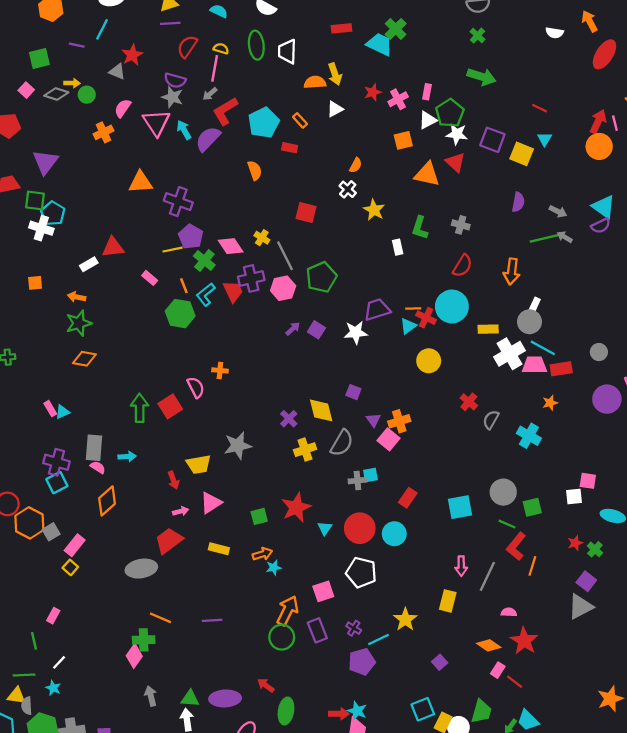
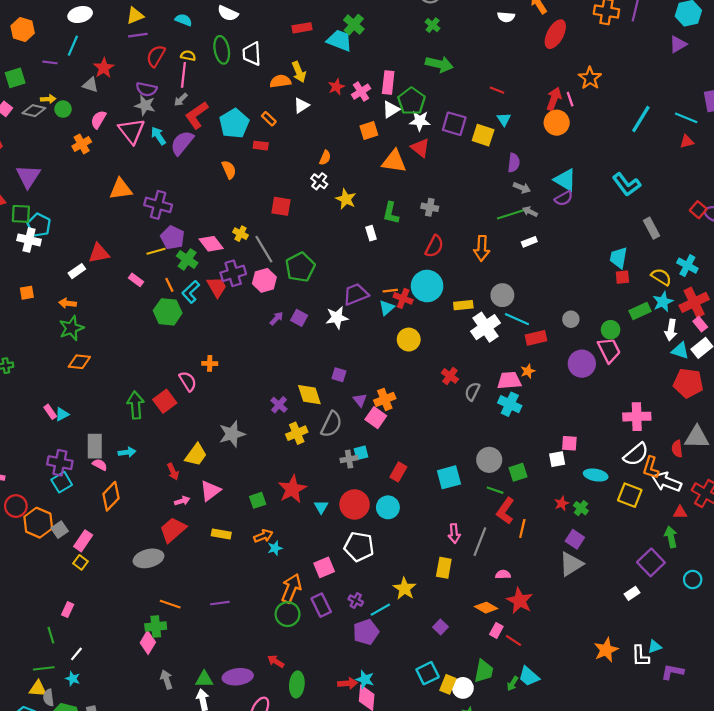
pink rectangle: (427, 92) -> (388, 82), size x1.5
purple semicircle: (518, 202) -> (514, 163), moved
white rectangle: (534, 305) -> (529, 242), moved, turned 48
pink trapezoid: (534, 365) -> (509, 380), moved
yellow trapezoid: (199, 464) -> (196, 455), turned -40

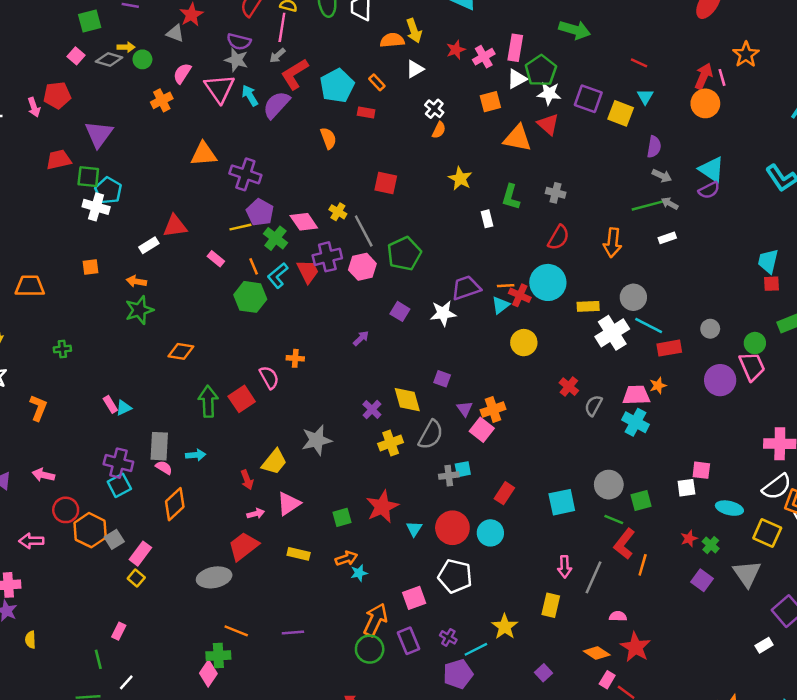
white cross: (319, 181) -> (434, 109), moved
purple arrow: (276, 318) -> (361, 338), moved
orange diamond: (79, 362) -> (181, 351), moved
gray triangle: (571, 564) -> (747, 574), moved, turned -36

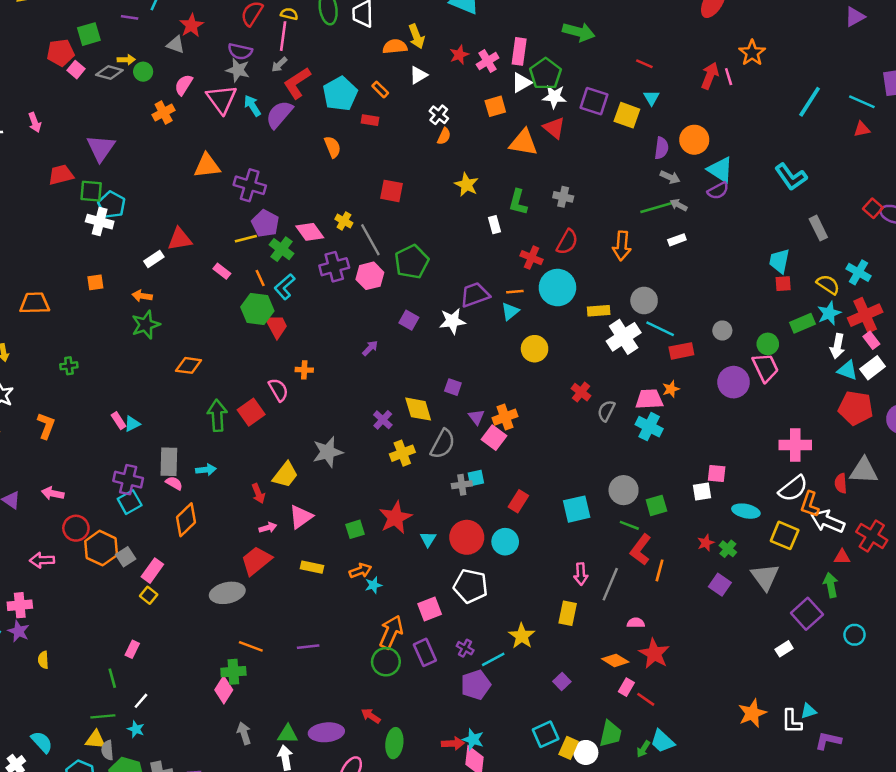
red pentagon: (57, 95) -> (61, 53), moved
orange circle: (705, 103) -> (694, 140), moved
red trapezoid: (308, 271) -> (276, 326), moved
red cross: (520, 295) -> (532, 258), moved

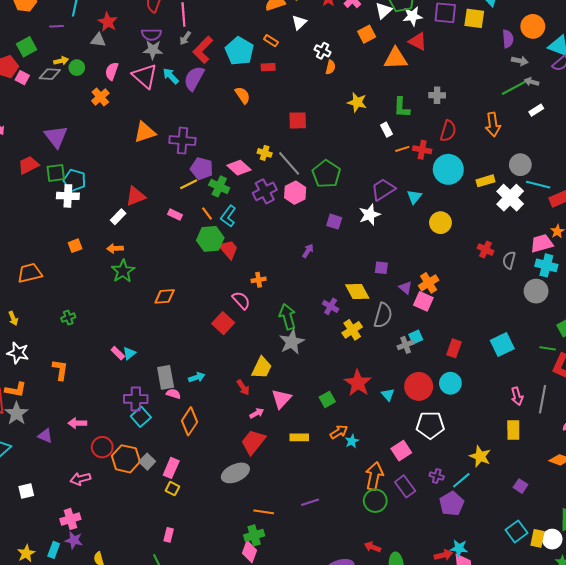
orange line: (515, 292) -> (402, 149), moved
green arrow: (217, 415) -> (288, 317), moved
gray circle: (624, 490) -> (536, 291), moved

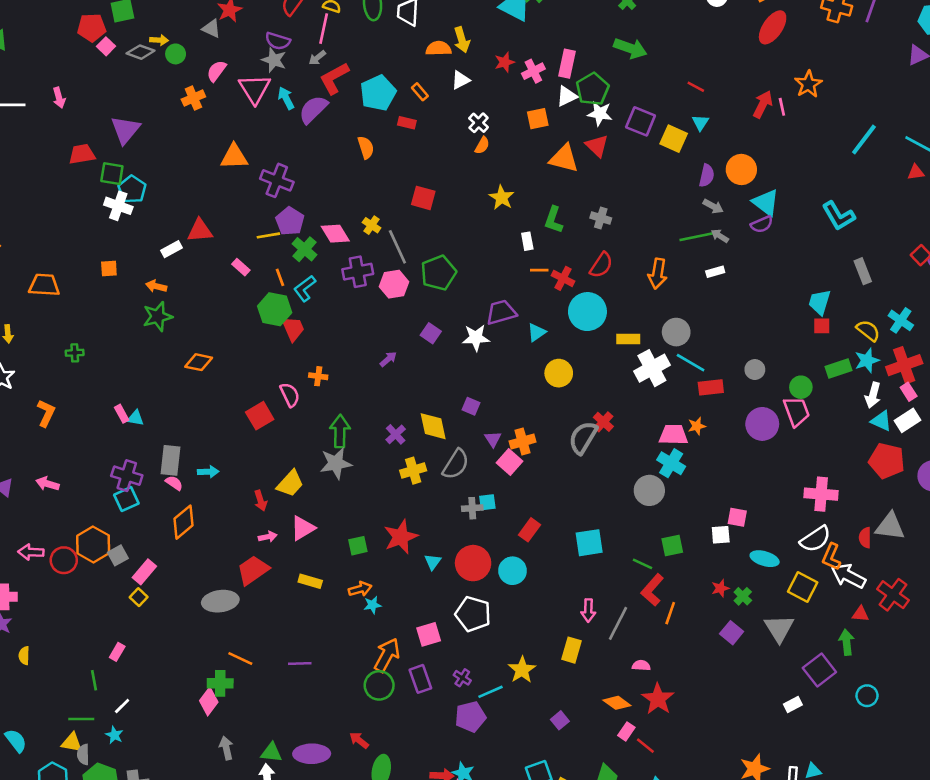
gray semicircle: (509, 260) -> (583, 438), moved, size x1.5
cyan triangle: (129, 353) -> (135, 418), turned 32
red circle: (102, 447) -> (64, 560), moved

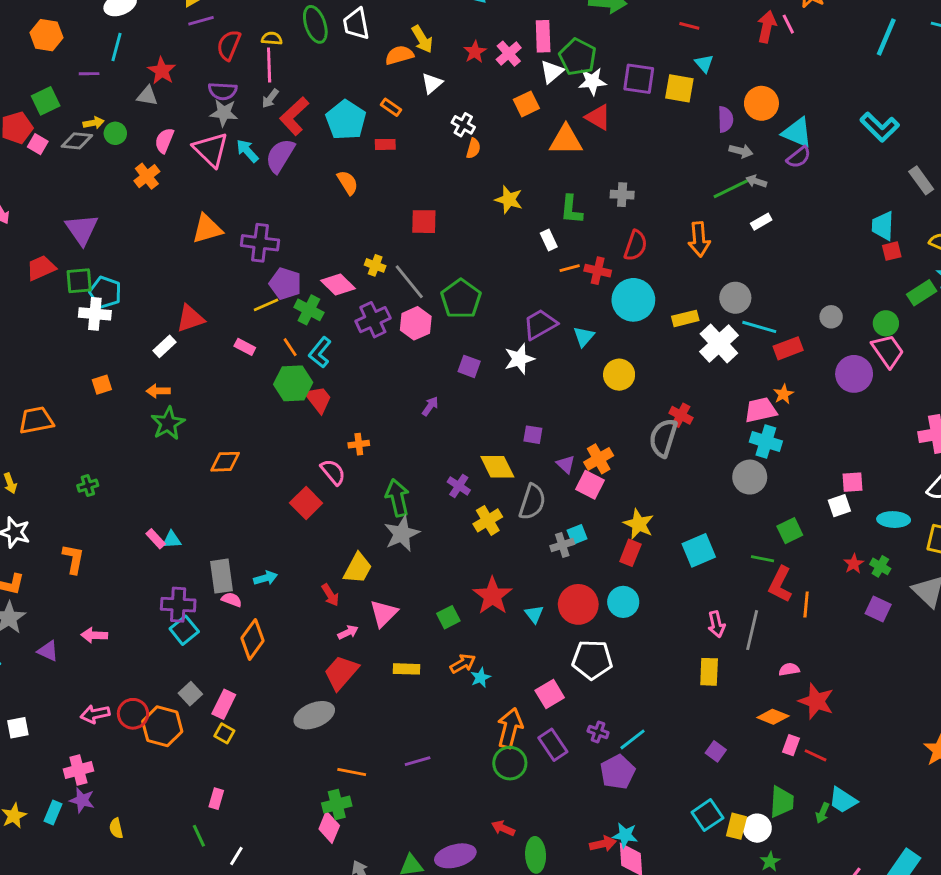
orange hexagon: (93, 544) -> (162, 726), moved
yellow star: (522, 670) -> (639, 524), moved

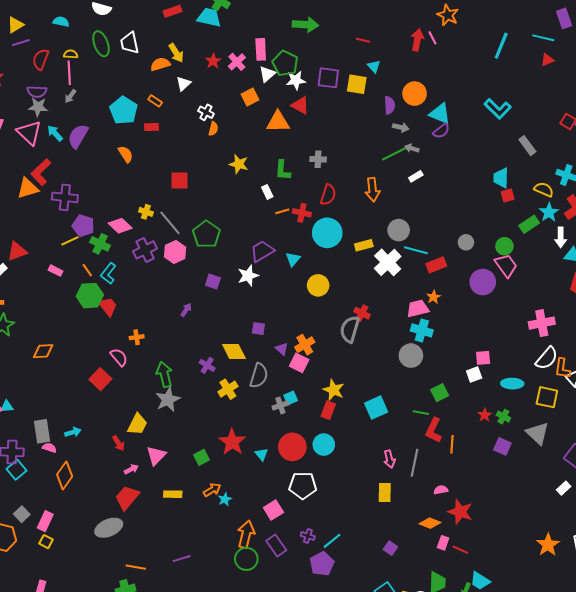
red L-shape: (294, 116) -> (41, 172), moved

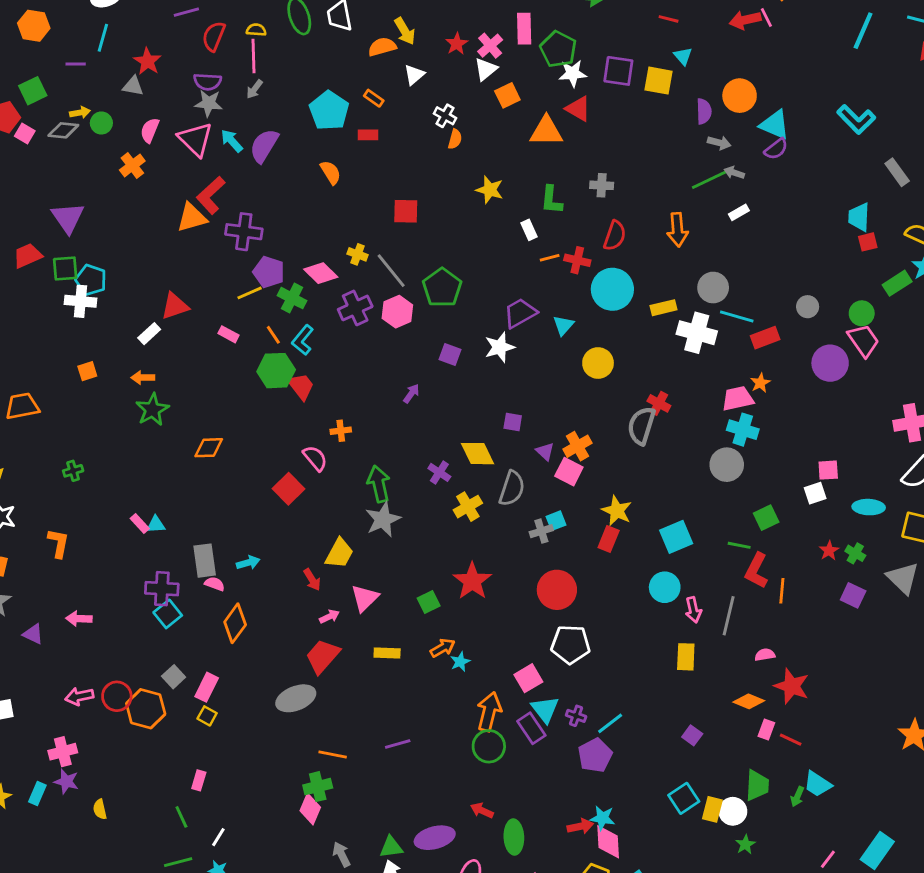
red arrow: (417, 40) -> (745, 20), turned -115
white triangle: (267, 74) -> (486, 69), moved
white cross: (388, 262) -> (697, 333), turned -32
cyan circle: (324, 445) -> (665, 587), moved
cyan triangle: (262, 454) -> (545, 709), moved, size x1.5

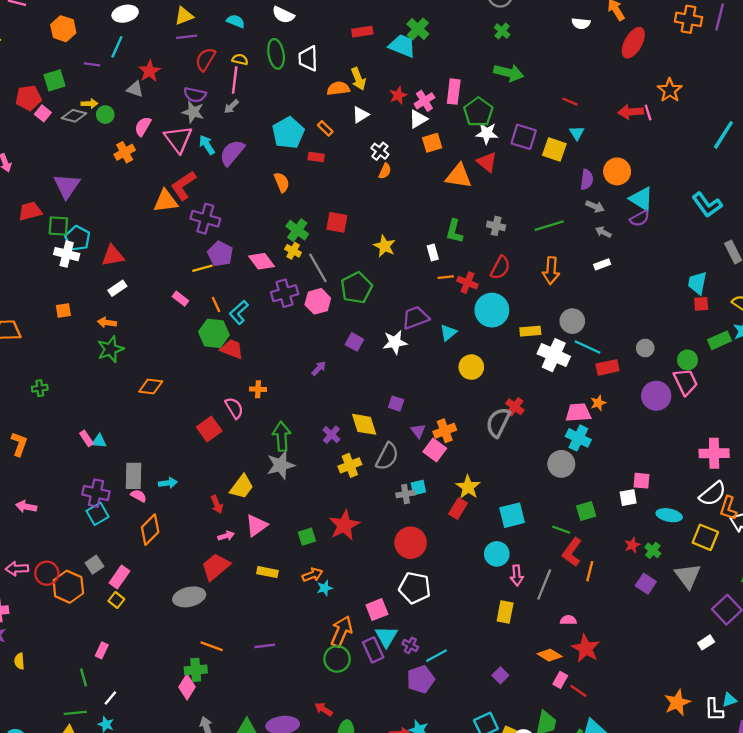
green line: (709, 180) -> (549, 226), moved
yellow star: (490, 190) -> (384, 246), moved
green cross: (292, 298) -> (297, 230), moved
red triangle: (175, 306) -> (113, 256), moved
red trapezoid: (301, 386) -> (232, 349), turned -40

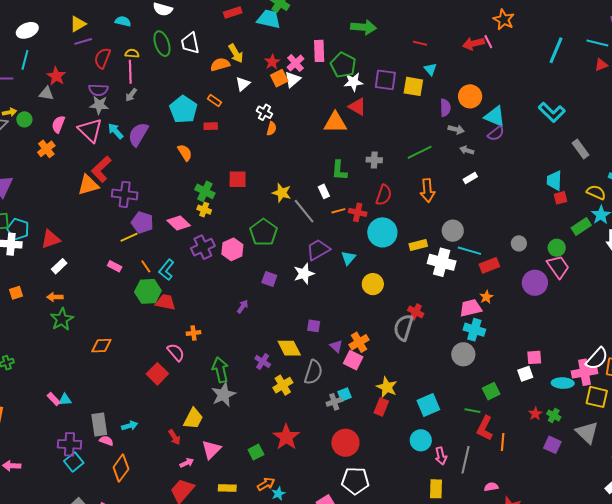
orange square: (432, 143) -> (279, 78), moved
gray line: (318, 268) -> (304, 211), moved
pink cross: (714, 453) -> (585, 372), moved

